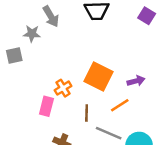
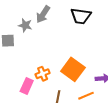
gray arrow: (51, 17) -> (43, 14), turned 54

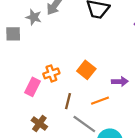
orange square: (73, 69) -> (86, 70), size x0.7

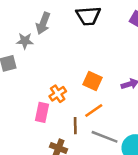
brown line: (68, 101) -> (75, 126), moved
orange line: (100, 101) -> (94, 110), moved

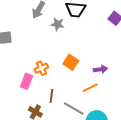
gray star: (25, 41) -> (57, 24), moved
orange line: (94, 110) -> (90, 88), moved

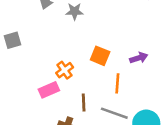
pink rectangle: (26, 81) -> (49, 90), turned 56
orange line: (90, 88) -> (117, 83), moved, turned -49

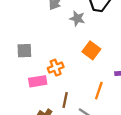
gray square: (12, 40) -> (24, 51), moved
orange square: (100, 56) -> (91, 50), moved

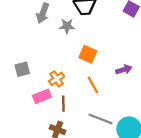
orange line: (99, 91) -> (93, 85), moved, turned -36
brown line: (65, 100) -> (63, 104), moved

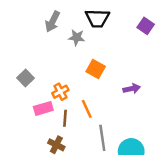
gray square: (22, 69) -> (25, 78), turned -35
orange line: (93, 85) -> (87, 109), moved
gray line: (100, 119) -> (102, 138), turned 55

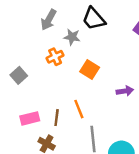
black trapezoid: (97, 18) -> (94, 19), turned 45
orange cross: (60, 92) -> (55, 57), moved
pink rectangle: (43, 108) -> (30, 118), moved

